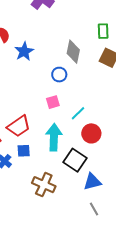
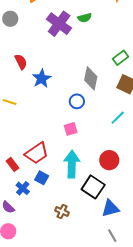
green rectangle: (103, 31) -> (120, 58), turned 56
cyan line: (78, 113) -> (118, 118), moved
blue square: (24, 151) -> (42, 178), turned 32
brown cross: (44, 185) -> (62, 212), size x0.6

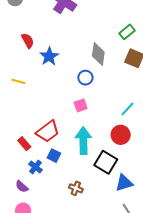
cyan line: (118, 118) -> (127, 109), moved

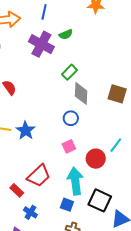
green rectangle: (127, 32) -> (69, 72), moved
blue star: (49, 56) -> (26, 131), moved
red circle: (121, 135) -> (96, 159), moved
blue square: (54, 156) -> (67, 205), moved

